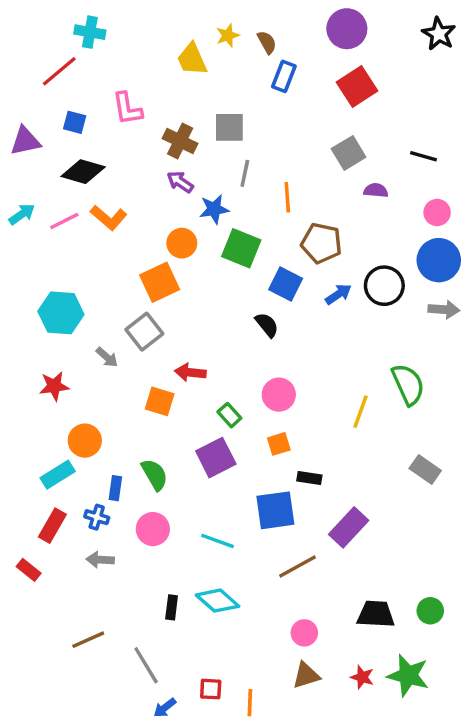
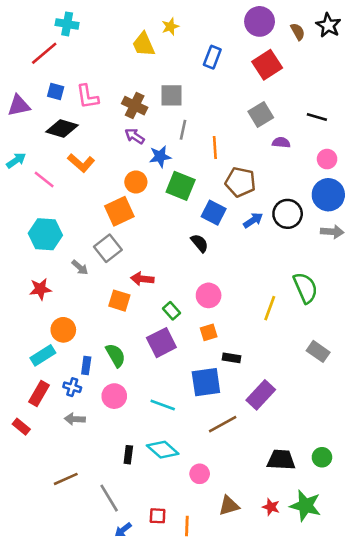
brown semicircle: (267, 42) -> (298, 32), moved
pink L-shape: (127, 109) -> (87, 97), moved
pink line: (64, 221) -> (44, 179), moved, turned 65
pink circle: (304, 633) -> (200, 474), moved

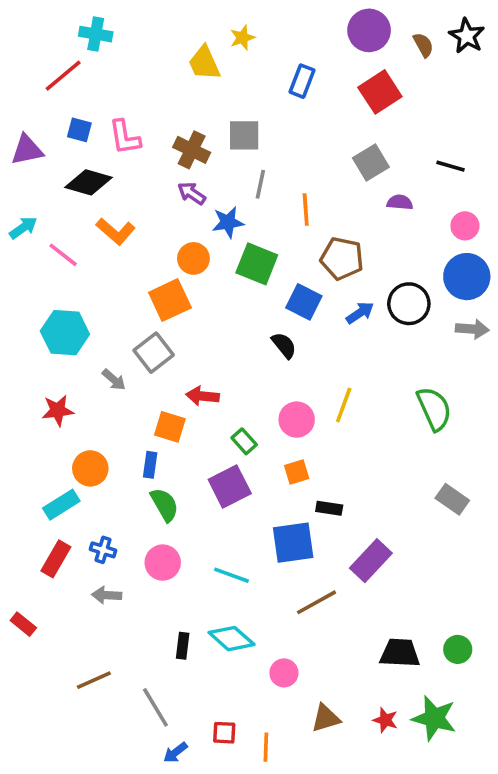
yellow line: (270, 308) -> (344, 405), moved
blue rectangle: (86, 365) -> (150, 465), moved
red rectangle: (21, 427) -> (23, 624), moved

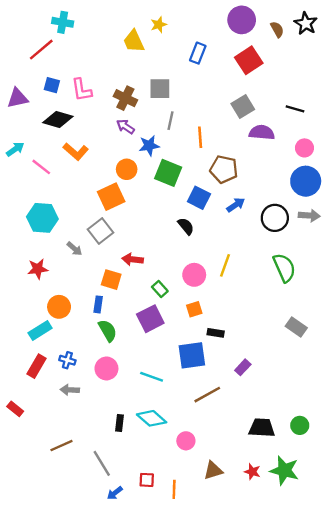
purple semicircle: (400, 202) -> (262, 133), size x1.5
black circle: (409, 304) -> (275, 218), moved
purple rectangle: (371, 561) -> (243, 367), size x0.6

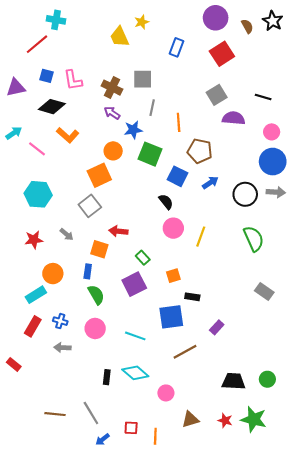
gray arrow: (74, 249) -> (67, 234), moved
pink circle: (194, 275) -> (173, 228), moved
brown line: (61, 446) -> (55, 414), moved, turned 30

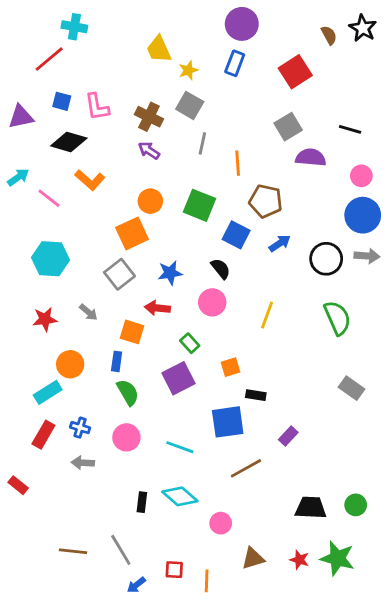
purple circle: (216, 18) -> (242, 24), moved
yellow star: (142, 22) -> (188, 70), moved
gray square: (143, 79) -> (190, 105), turned 30
blue star: (133, 130) -> (170, 273), moved
pink circle: (173, 228) -> (212, 302), moved

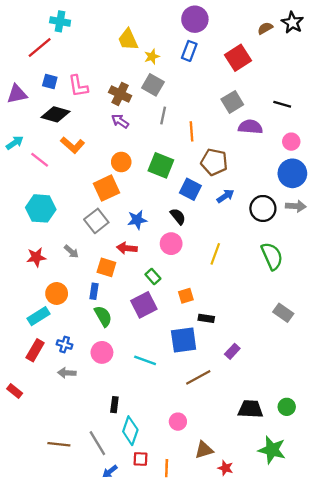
brown semicircle: (329, 35) -> (265, 28), turned -91
cyan diamond: (180, 496) -> (130, 431), moved, turned 68
red star: (299, 560) -> (226, 468), moved

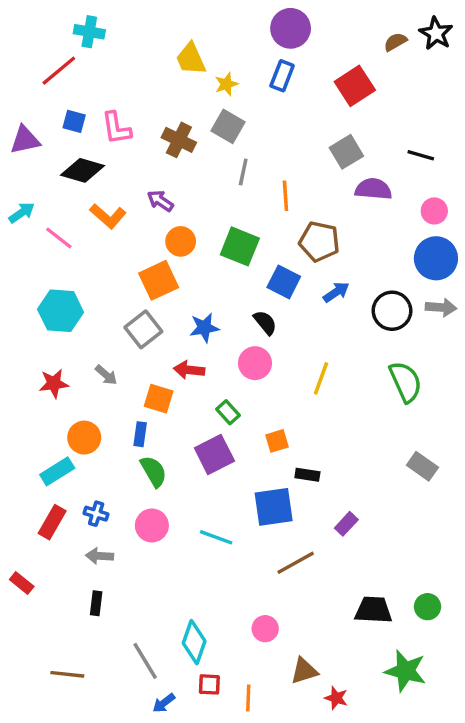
purple arrow: (120, 121) -> (160, 201), moved
black rectangle: (114, 405) -> (96, 603), moved
brown line: (59, 444) -> (67, 674), moved

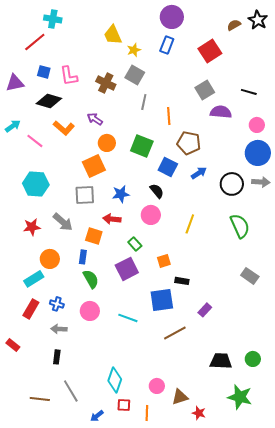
gray square: (143, 329) -> (85, 195), turned 35
gray arrow: (106, 375) -> (63, 222), size x1.5
pink circle: (265, 629) -> (157, 386), moved
gray line: (145, 661) -> (71, 391), moved

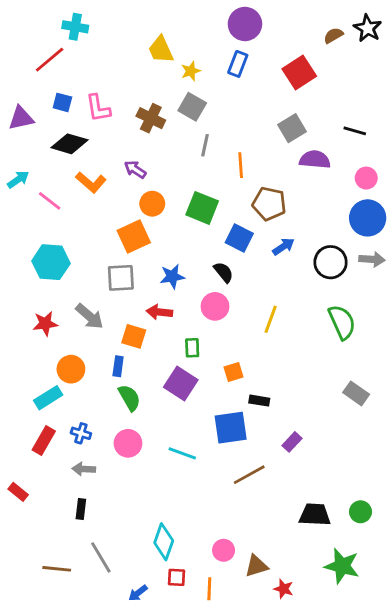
green rectangle: (135, 244) -> (192, 348), turned 40
purple square: (127, 269) -> (181, 383), turned -30

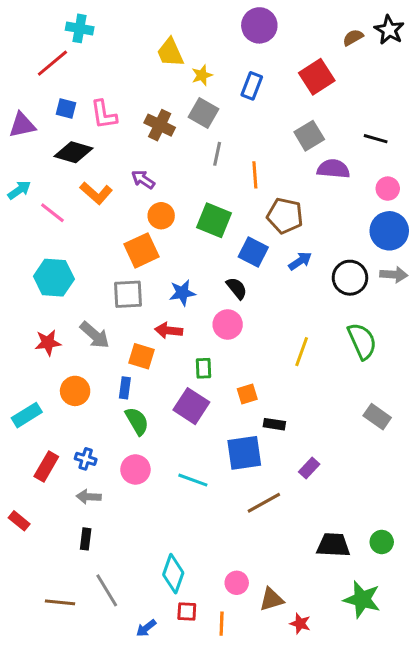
blue rectangle: (238, 64) -> (252, 86), moved
yellow line: (271, 319) -> (302, 352), moved
cyan rectangle: (48, 398) -> (27, 415), moved

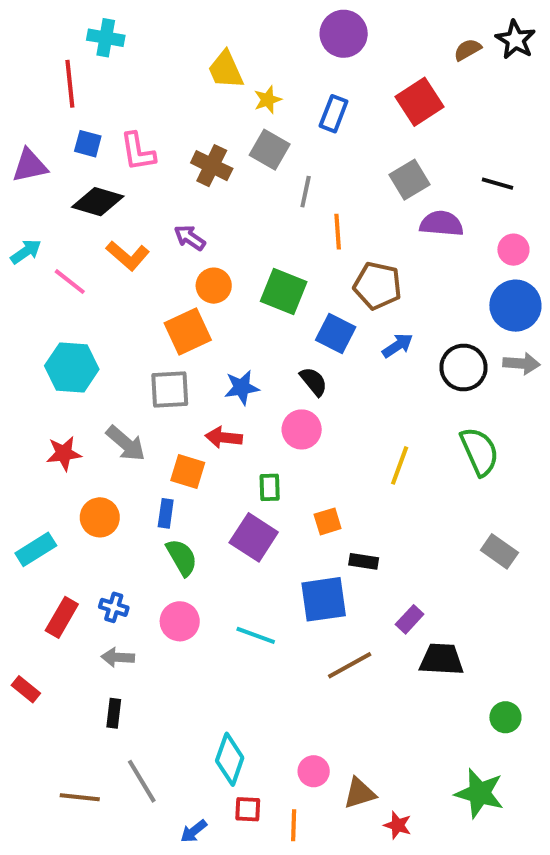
red line: (52, 63) -> (70, 84), turned -56
gray line: (217, 154) -> (306, 192), moved
black trapezoid: (333, 545) -> (442, 659), moved

